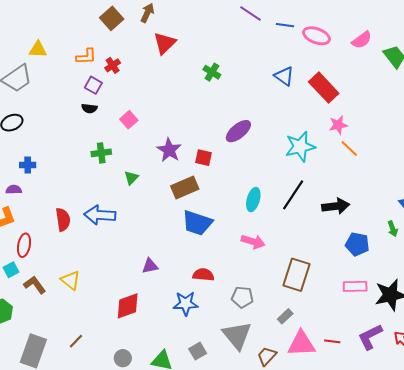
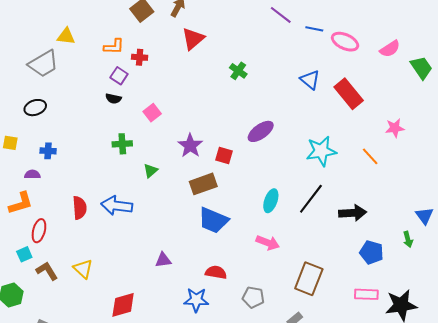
red cross: (113, 65) -> (140, 57), turned 35
pink star: (338, 125) -> (395, 128), moved
red diamond: (128, 306) -> (123, 305), moved

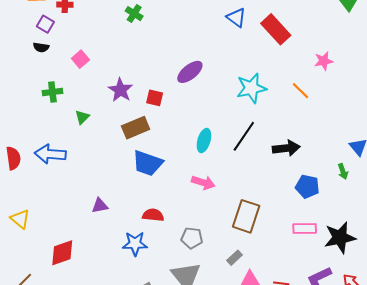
green cross: (238, 71) -> (134, 14), moved

